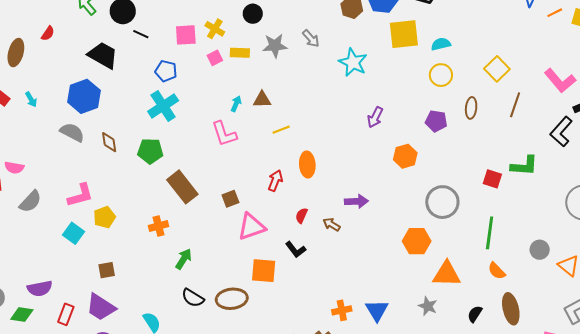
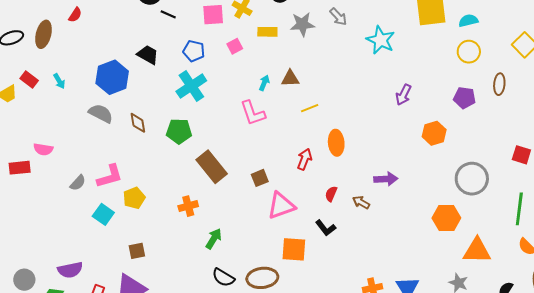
black trapezoid: (103, 55) -> (148, 55), moved, size x0.7
pink square: (215, 58) -> (235, 46), moved
gray semicircle: (30, 201) -> (78, 183), moved, size x0.7

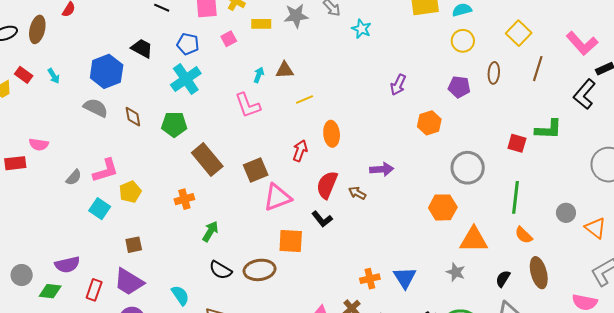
cyan star: (381, 40) -> (361, 29), moved, size x0.7
brown square: (260, 178) -> (256, 170), size x1.4
red semicircle: (331, 194) -> (327, 185), size x1.8

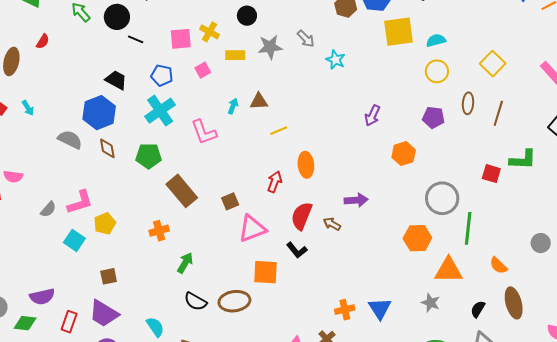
brown line: (538, 69) -> (498, 113), moved
blue hexagon: (107, 71) -> (99, 113), moved
pink L-shape: (248, 105) -> (204, 132), moved
brown square: (256, 170) -> (230, 201), size x0.7
green line: (516, 197) -> (468, 228), moved

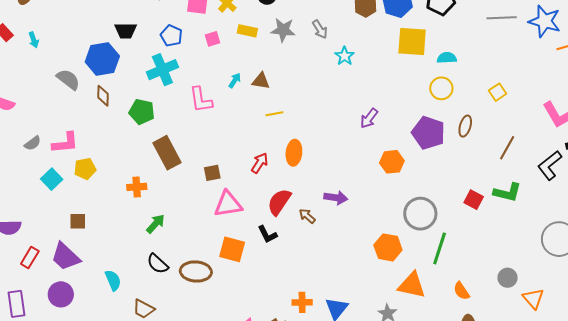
yellow square: (493, 64) -> (498, 92), size x0.7
black trapezoid: (116, 80) -> (126, 31), turned 140
brown line: (498, 113) -> (507, 148), moved
purple pentagon: (433, 118) -> (428, 133), size x1.5

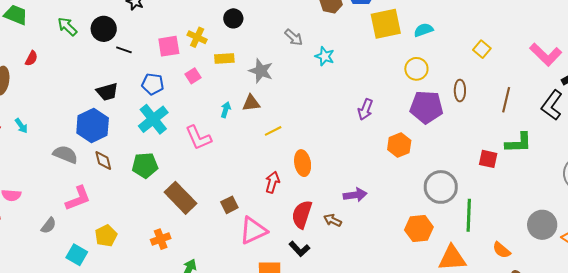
gray star: (283, 30) -> (261, 71), moved, turned 30
yellow circle: (441, 88) -> (416, 69), moved
pink L-shape: (65, 143) -> (78, 198), moved
gray circle: (508, 278) -> (542, 225), size x1.5

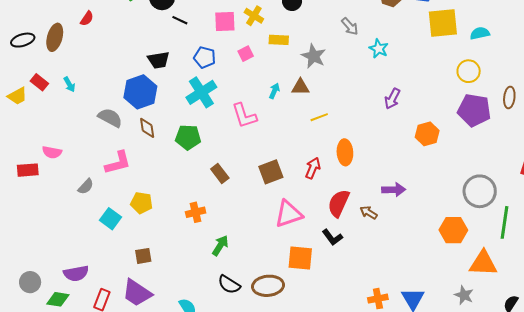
purple arrow: (365, 109) -> (392, 99), moved
orange hexagon: (399, 145) -> (427, 134), moved
brown rectangle: (180, 198) -> (220, 173), size x0.6
brown square: (229, 205) -> (271, 172), moved, size x1.4
yellow pentagon: (106, 236) -> (142, 203), turned 30

